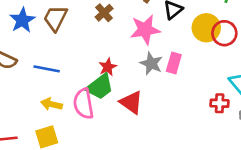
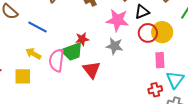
red circle: (224, 33) -> (148, 33), moved
pink rectangle: (174, 63) -> (160, 60), moved, turned -35
gray star: (151, 64) -> (114, 46), turned -30
red cross: (220, 103) -> (155, 90), turned -32

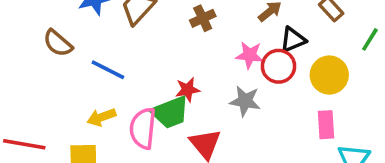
pink star: (117, 20) -> (250, 55), size x0.7
red circle: (148, 33) -> (279, 66), moved
yellow arrow: (33, 54) -> (101, 117), turned -49

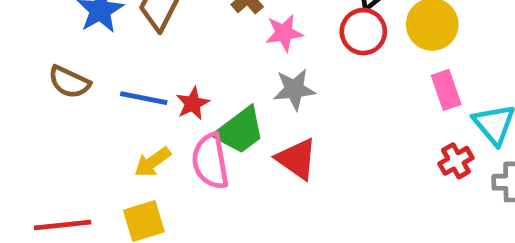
pink star: (250, 55) -> (284, 33), moved
red star: (188, 90) -> (193, 103), moved
gray star: (245, 101) -> (294, 89), moved

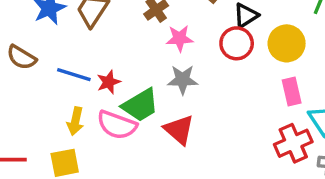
pink semicircle: (210, 161) -> (117, 125), turned -66
red cross: (456, 161) -> (293, 143), size x1.5
yellow arrow: (153, 162) -> (75, 121), turned -48

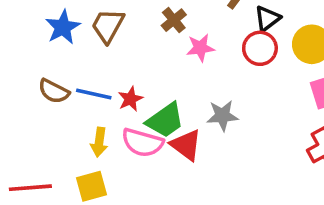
brown semicircle: (22, 57) -> (54, 91), moved
gray star: (183, 80) -> (222, 116), moved
red triangle: (179, 130) -> (186, 145), moved

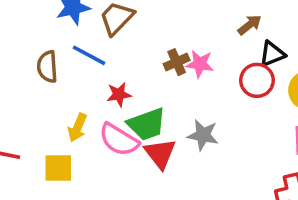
brown cross: (174, 20) -> (177, 62), moved
brown semicircle: (54, 91) -> (47, 67), turned 44
blue line: (94, 94) -> (89, 55), moved

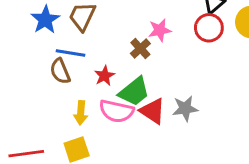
brown cross: (177, 62) -> (140, 49), moved
brown semicircle: (47, 67) -> (60, 71), moved
gray star: (203, 135) -> (185, 108), moved

